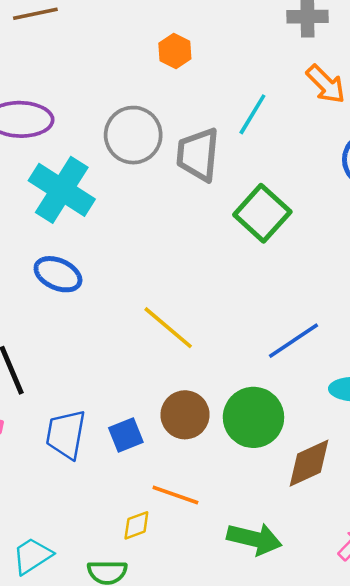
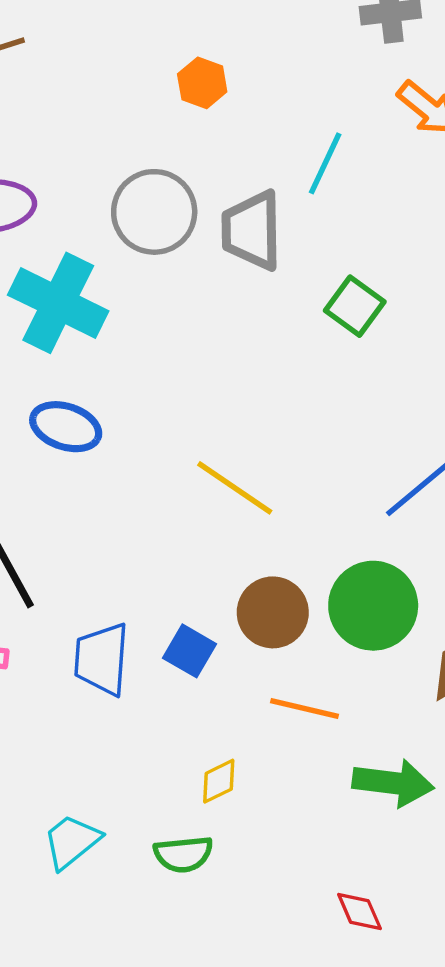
green square: (262, 213) -> (355, 306), size x0.7
blue square: (126, 435) -> (190, 651), turned -32
orange line: (175, 495) -> (305, 708), moved

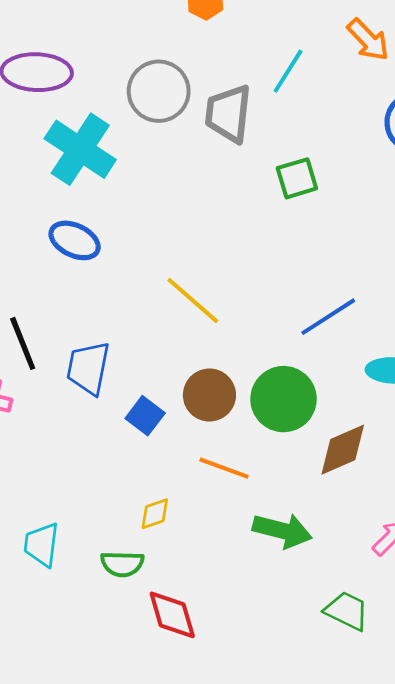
green square: (355, 306) -> (297, 178), turned 30
blue trapezoid: (102, 659) -> (88, 368), moved
cyan trapezoid: (72, 842) -> (42, 545), turned -51
red diamond: (359, 912) -> (172, 615), moved, size x1.5

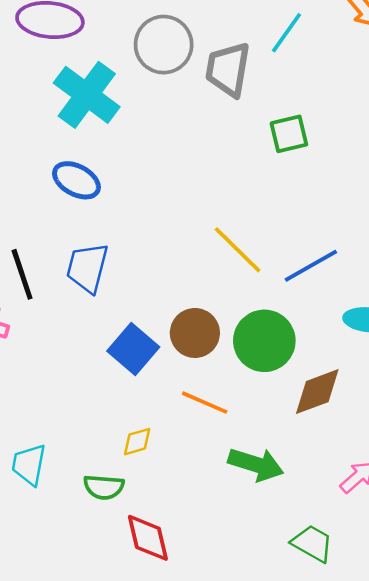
yellow line: (193, 300) -> (238, 250), moved
blue trapezoid: (88, 368) -> (87, 268), moved
blue square: (145, 416) -> (133, 349), size x1.4

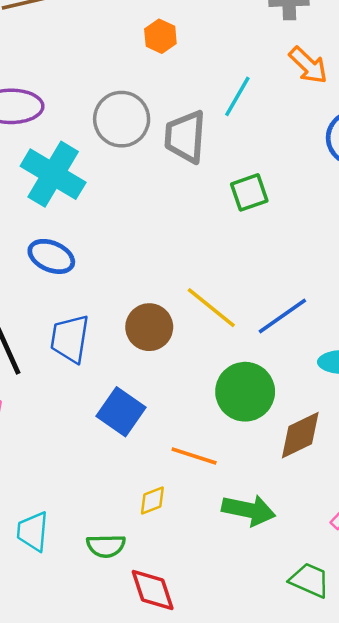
brown circle: (195, 333) -> (149, 327), moved
yellow diamond: (137, 442) -> (152, 500), moved

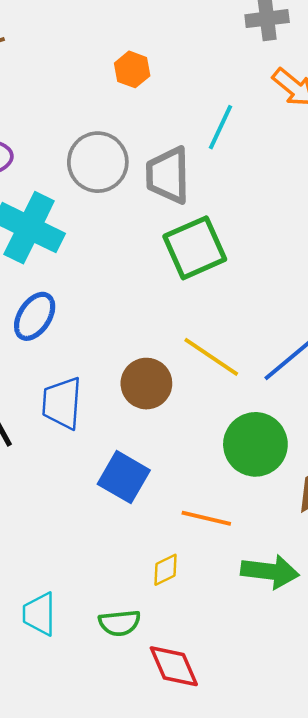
green square: (249, 192) -> (195, 248), moved, size x1.5
blue ellipse: (51, 256) -> (35, 316), turned -75

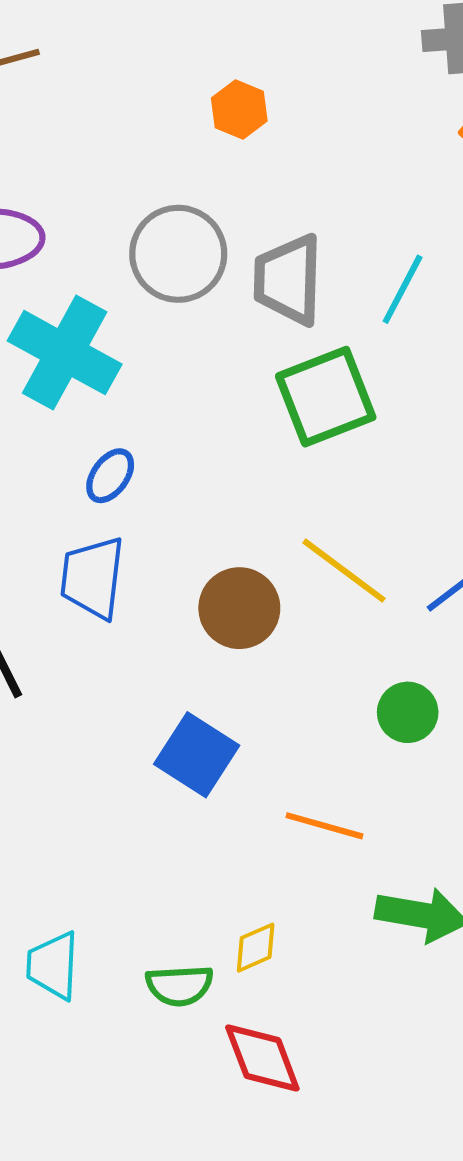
cyan line: (220, 127) -> (403, 289), moved
blue ellipse: (35, 316) -> (110, 476), moved, size x0.7
blue trapezoid: (62, 403) -> (93, 578), moved
green circle: (255, 444) -> (408, 712), size x0.6
yellow diamond: (165, 570) -> (256, 948), moved

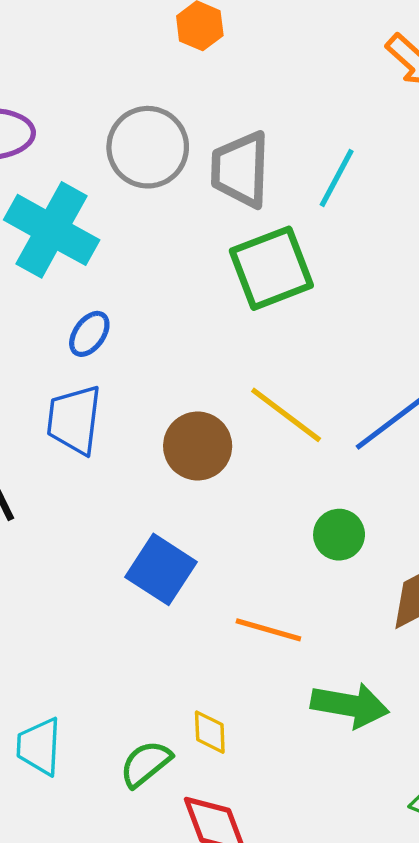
yellow diamond: (256, 948) -> (210, 732), turned -69
green semicircle: (180, 985) -> (146, 764), turned 144

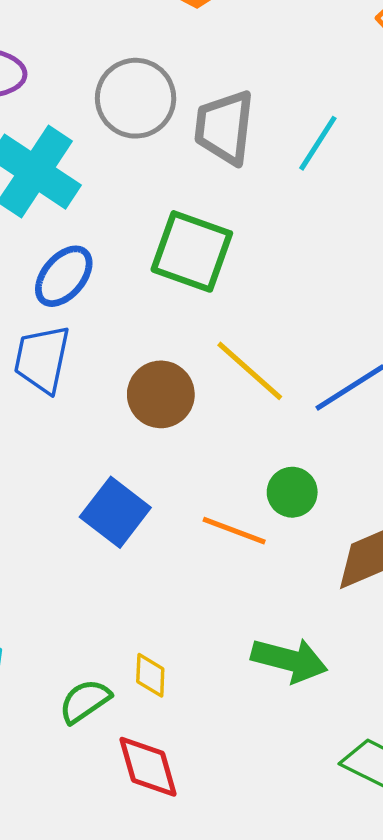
green square: (271, 268) -> (192, 251), moved, turned 36
blue ellipse: (89, 334) -> (64, 276), size x1.4
orange line: (268, 630) -> (234, 531), moved

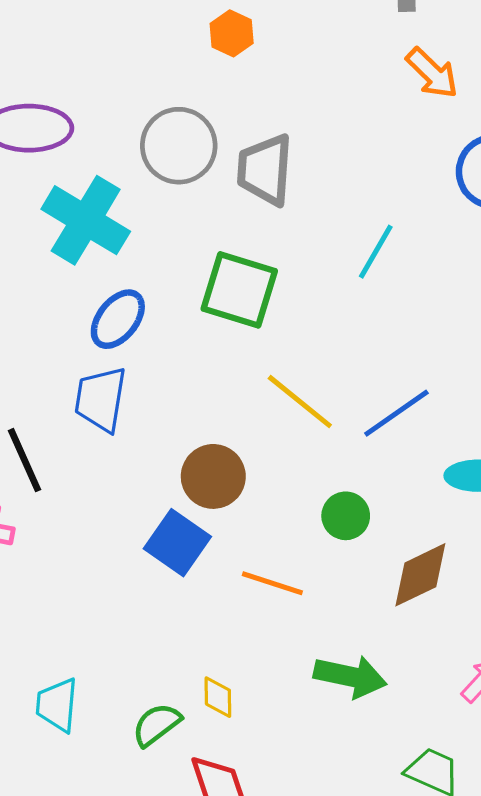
cyan line: (318, 143) -> (376, 252), moved
brown circle: (161, 394) -> (213, 476), moved
orange line: (234, 531) -> (272, 583), moved

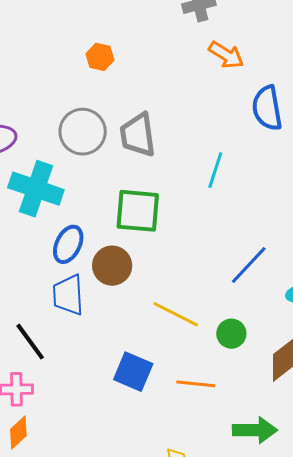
yellow line: (300, 402) -> (176, 314), moved
brown circle: (213, 476) -> (112, 266), moved

